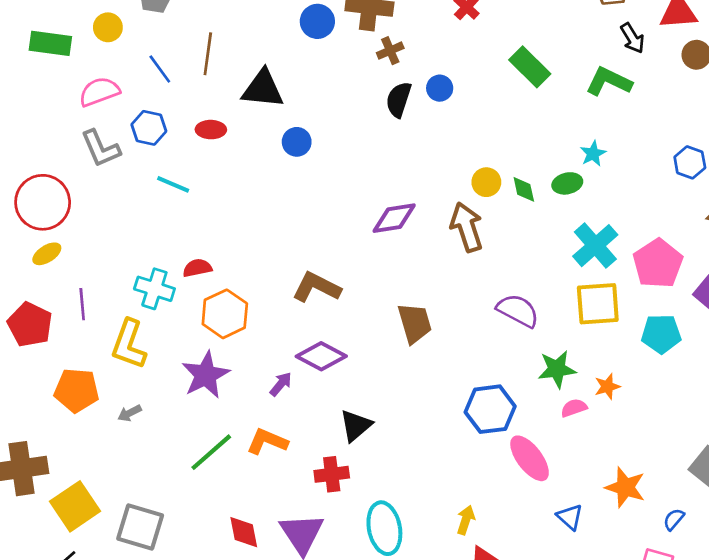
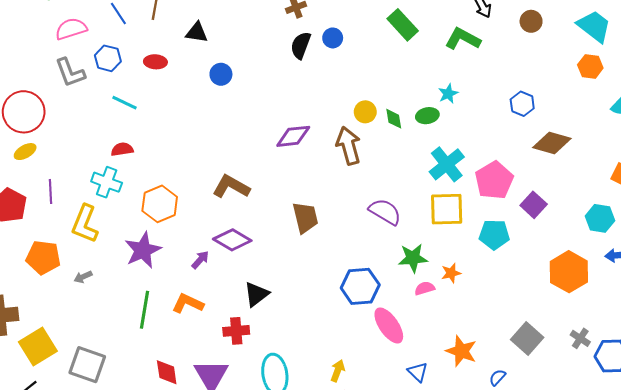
black triangle: (263, 89) -> (197, 32), size x0.7
red semicircle: (197, 268) -> (122, 149), moved
green line: (211, 452) -> (144, 310), turned -42

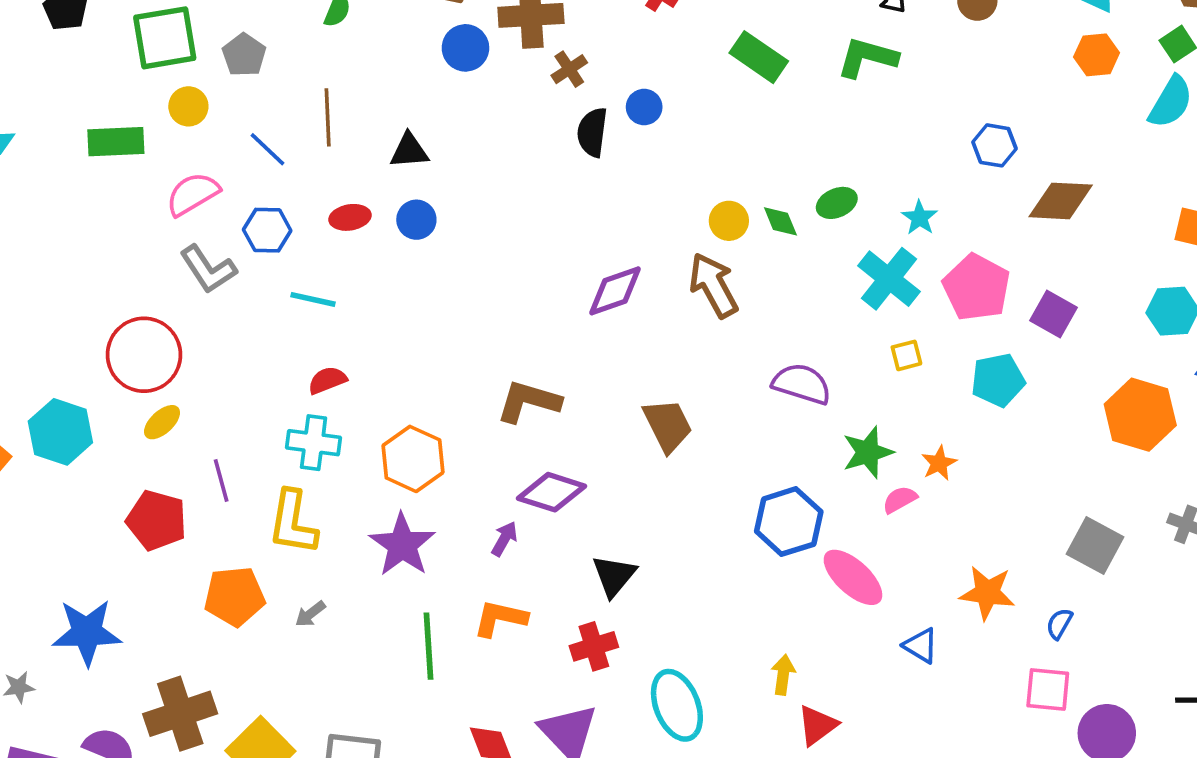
blue circle: (221, 74) -> (416, 220), moved
cyan star: (448, 94) -> (920, 218), moved
yellow square: (447, 209) -> (906, 355), size x0.5

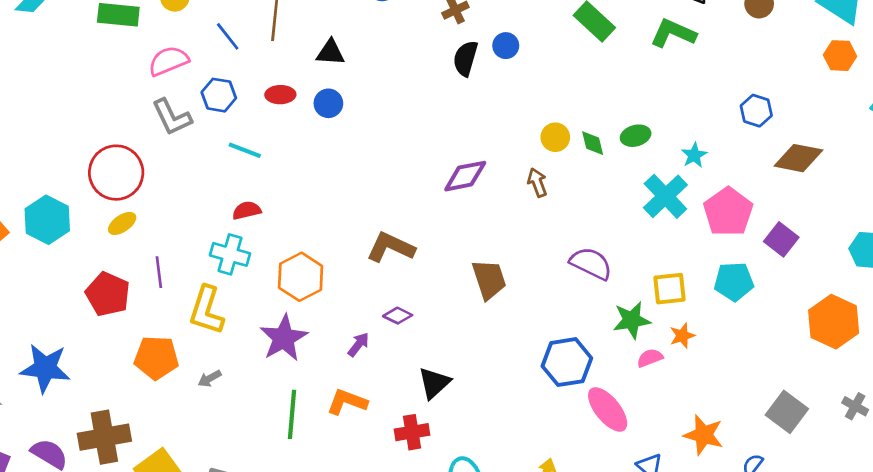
brown arrow: (713, 285) -> (537, 182), size x0.6
yellow square: (906, 355) -> (670, 289), moved, size x1.5
purple diamond: (552, 492) -> (398, 316), size x0.6

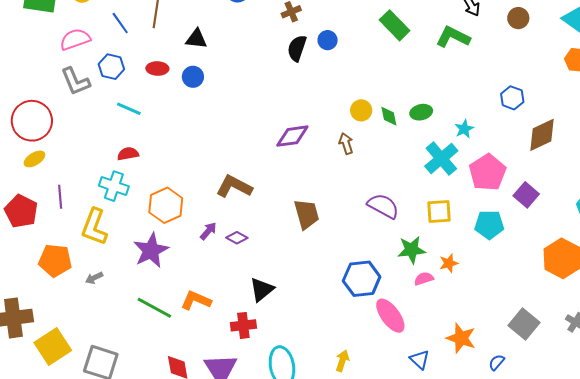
brown diamond: (798, 158) -> (542, 135), turned -39
yellow square: (670, 289) -> (439, 211), moved
purple arrow: (358, 344) -> (208, 231), moved
green line: (292, 414) -> (154, 308), turned -69

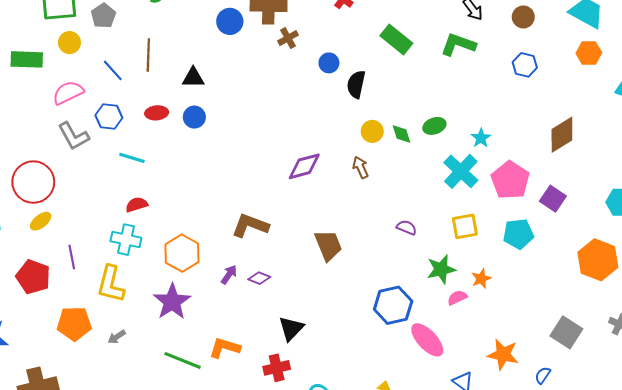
black semicircle: (297, 48) -> (356, 84), moved
blue hexagon: (512, 98) -> (525, 65), moved
purple semicircle: (383, 206) -> (407, 227), size x0.6

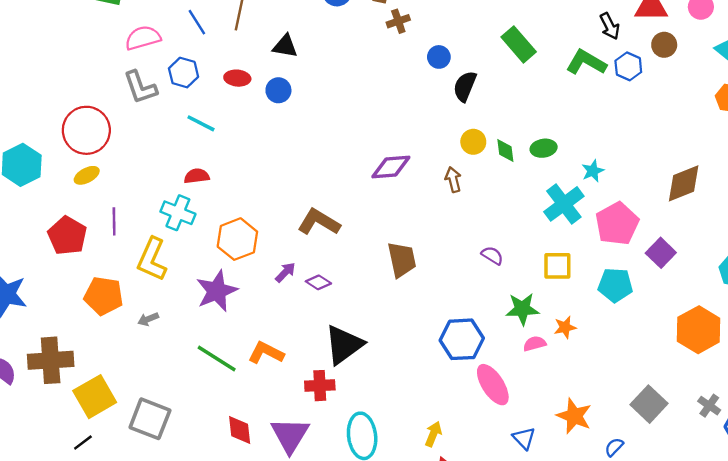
blue hexagon: (525, 65) -> (628, 66), moved
black triangle: (291, 328) -> (344, 345), size x1.4

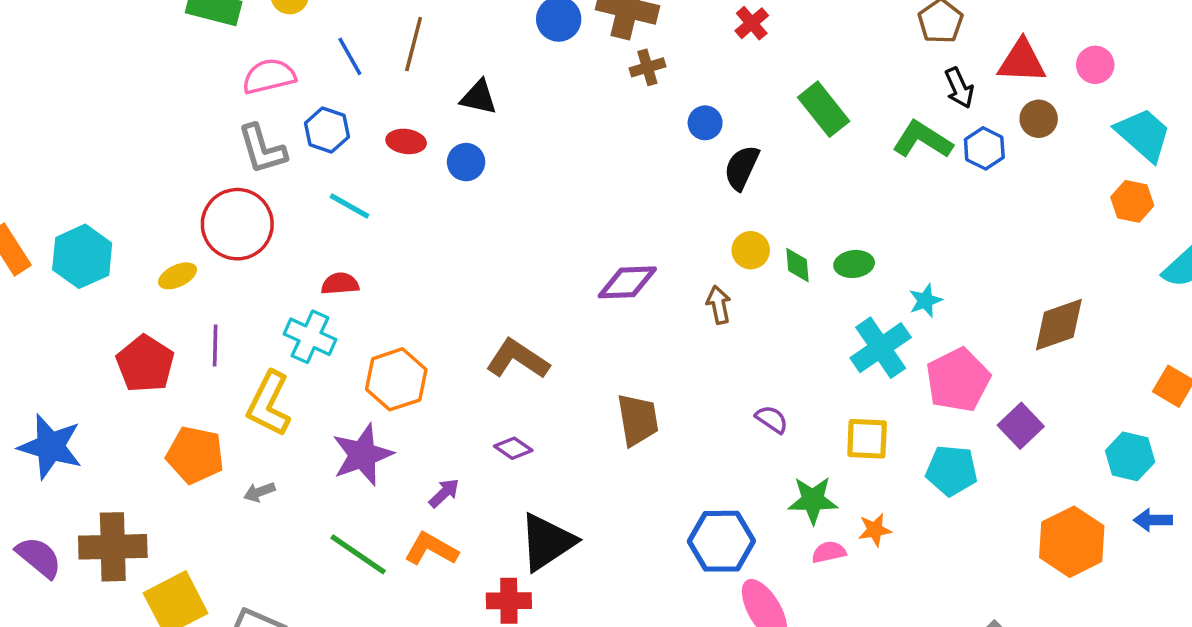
red circle: (86, 130) -> (237, 224), moved
purple arrow: (285, 272) -> (444, 493), moved

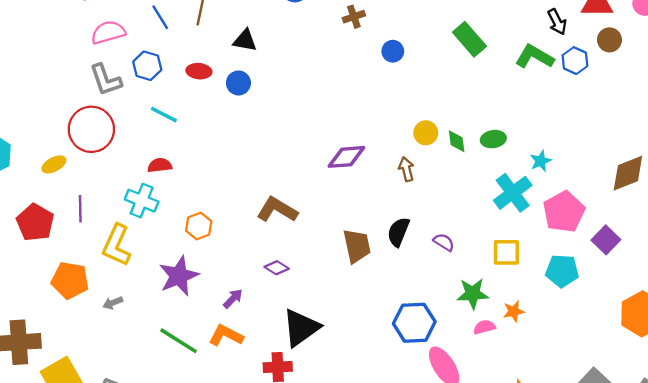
black semicircle: (742, 168) -> (398, 232), moved
orange hexagon: (396, 379) -> (199, 226), size x0.7

